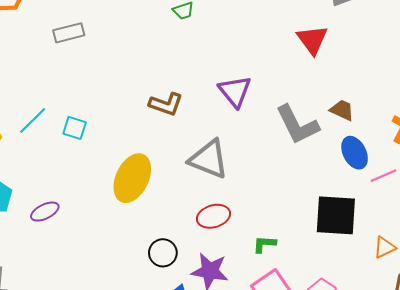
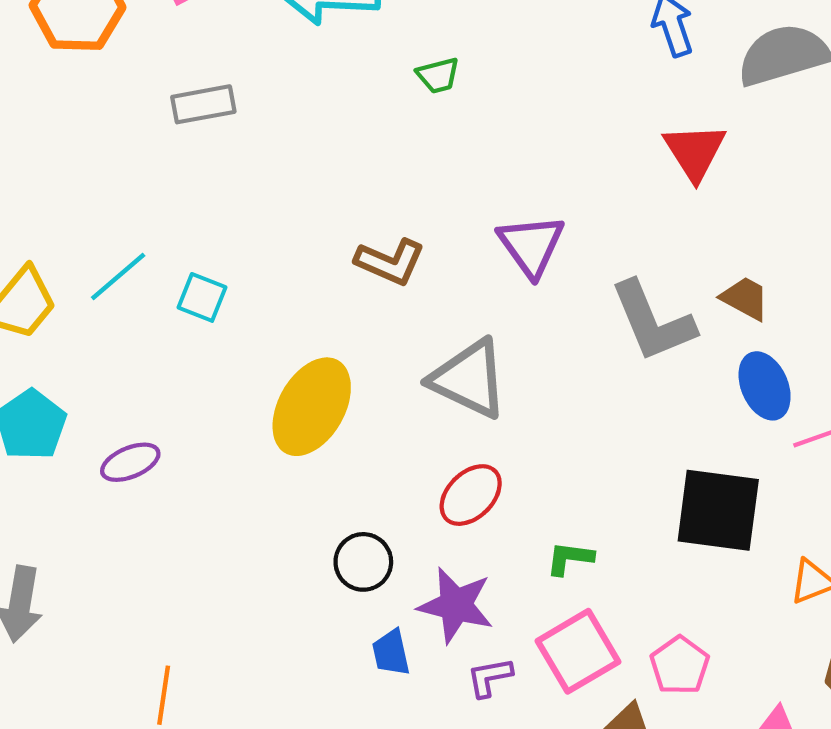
red ellipse: (213, 216) -> (471, 495), turned -32

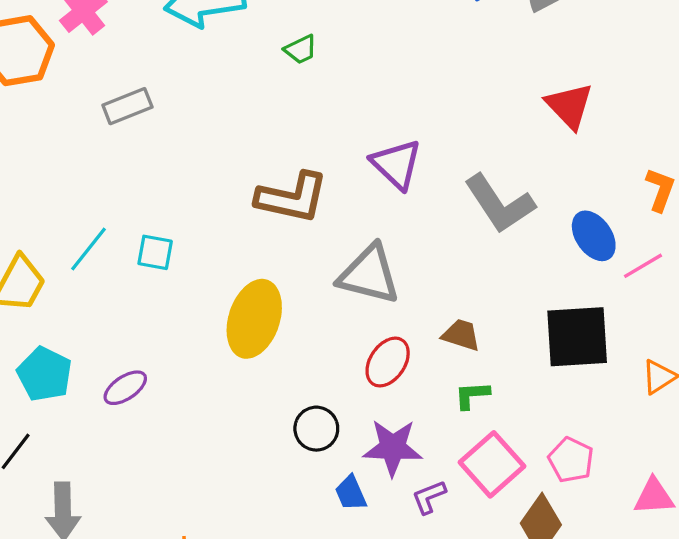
red triangle: (695, 152) -> (569, 106), moved
brown L-shape: (390, 262) -> (292, 198), size x1.4
brown trapezoid: (745, 298) -> (461, 335), moved

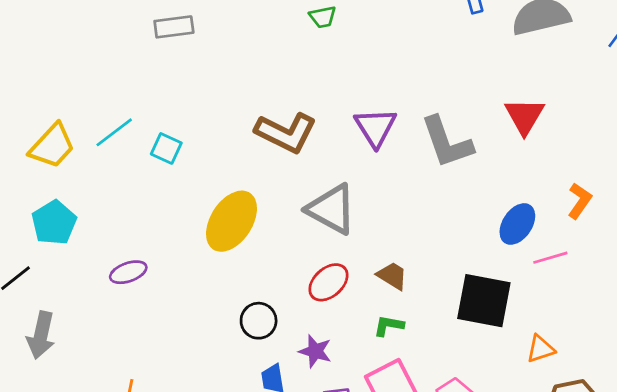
gray L-shape: (500, 204) -> (447, 142), moved
blue ellipse: (594, 236) -> (517, 224), turned 54
purple ellipse: (125, 388) -> (128, 272), moved
purple star: (393, 448) -> (315, 351), size x0.7

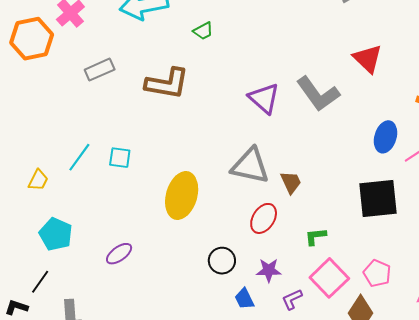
brown L-shape: (286, 133) -> (167, 83), moved
yellow trapezoid: (52, 146) -> (38, 180), size x0.6
brown trapezoid: (392, 276) -> (291, 182), moved, turned 50

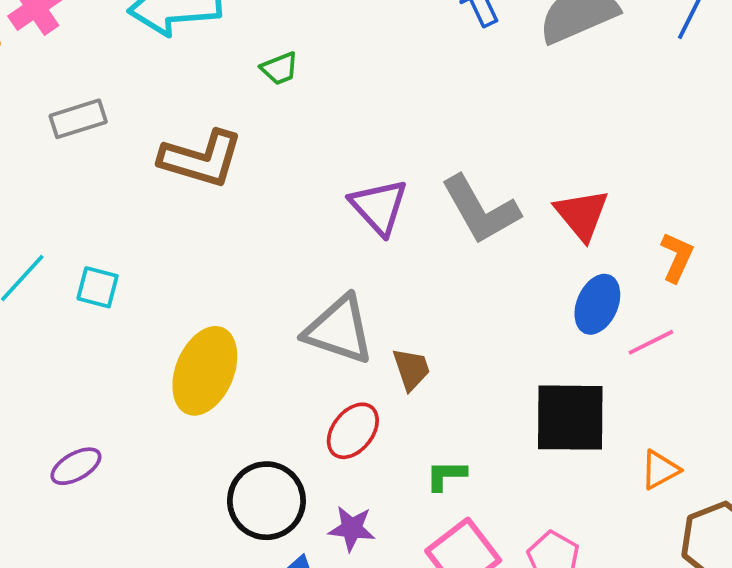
red triangle: (368, 59) -> (582, 215), moved
black circle: (222, 261) -> (266, 501), size x1.5

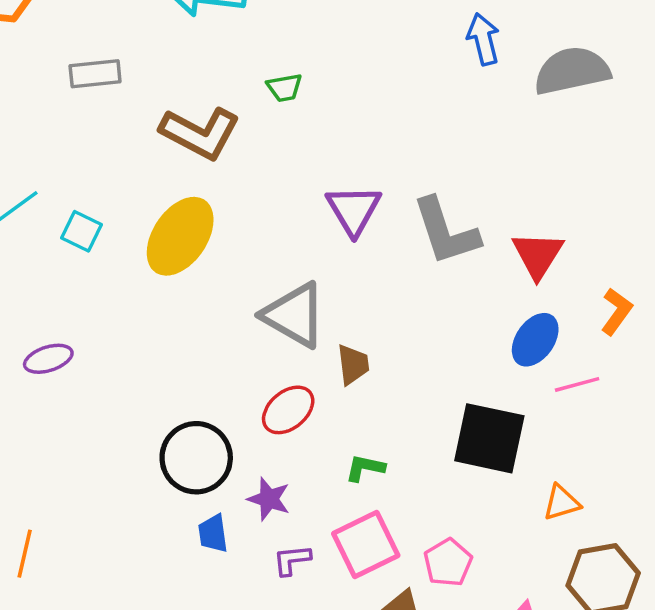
green trapezoid: (280, 68) -> (285, 88), moved
yellow ellipse: (205, 371) -> (180, 236), moved
purple ellipse: (76, 466) -> (48, 359), moved

